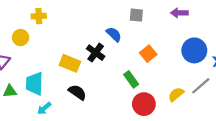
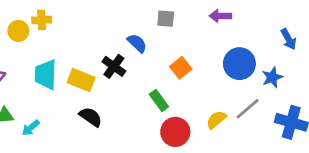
yellow circle: (21, 38) -> (18, 31), moved
cyan trapezoid: (34, 84) -> (46, 75), moved
cyan arrow: (44, 108) -> (31, 128), moved

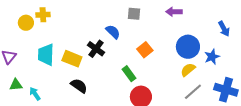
gray line: (248, 109) -> (193, 92), moved
yellow semicircle: (216, 120) -> (188, 70), moved
cyan arrow: (31, 128) -> (35, 94), turned 96

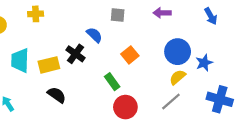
yellow cross: (43, 15) -> (36, 14), moved
blue arrow: (224, 29) -> (211, 16), moved
yellow rectangle: (72, 59) -> (49, 65), turned -36
gray line: (193, 92) -> (171, 102), moved

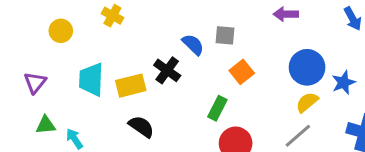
yellow cross: (36, 14) -> (112, 16), turned 32
gray square: (118, 15) -> (225, 35), moved
green rectangle: (112, 82) -> (217, 108), turned 63

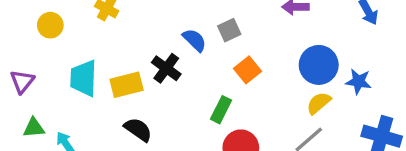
gray square: (225, 35) -> (229, 30), turned -30
blue star: (344, 83) -> (358, 81), turned 30

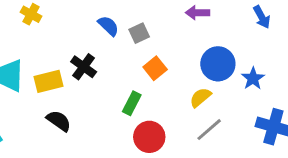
blue semicircle: (194, 40) -> (108, 26), moved
blue star: (358, 81) -> (253, 78), turned 30
yellow semicircle: (319, 103) -> (200, 97), moved

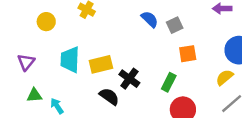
black cross: (84, 67) -> (129, 79), moved
orange square: (155, 68) -> (188, 54), turned 30

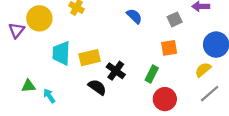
yellow circle: (46, 22) -> (39, 18), size x1.5
gray square: (175, 25) -> (175, 19), moved
purple triangle: (26, 62) -> (16, 30), moved

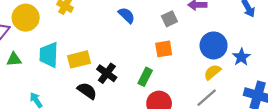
yellow semicircle: (203, 70) -> (212, 72), moved
green triangle: (28, 86) -> (14, 59), moved

